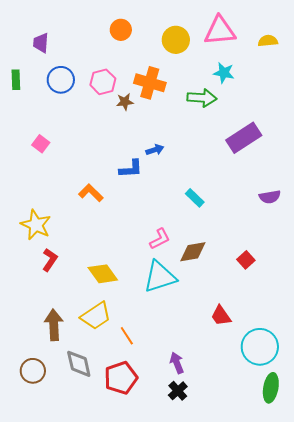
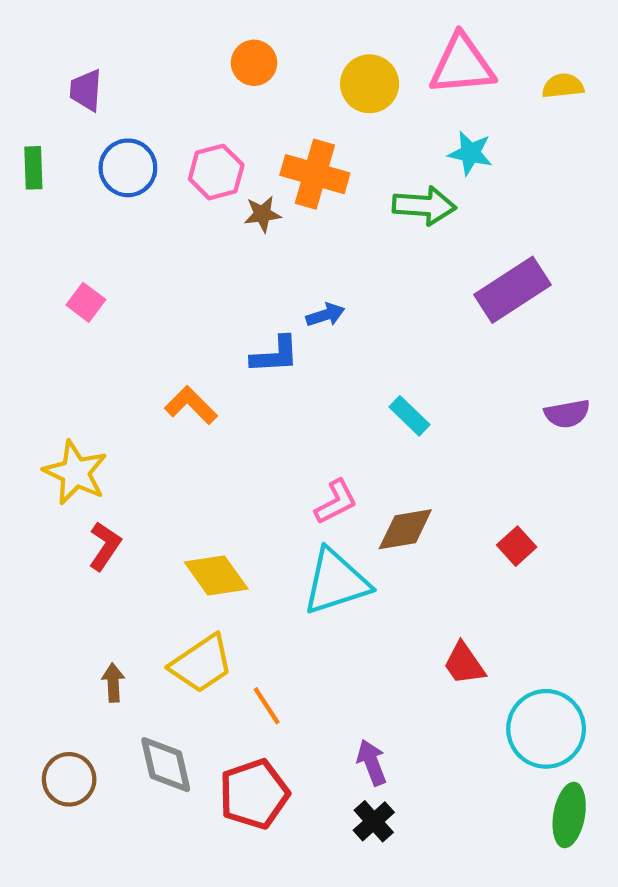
brown arrow: (54, 325) -> (113, 683), size x0.6

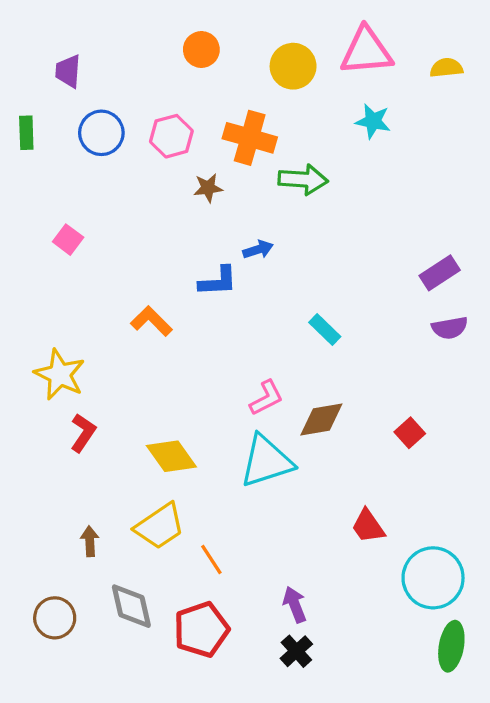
green arrow: (424, 206) -> (303, 180), moved
brown star: (262, 214) -> (208, 188), moved
purple rectangle: (512, 290) -> (440, 273), moved, size x0.7

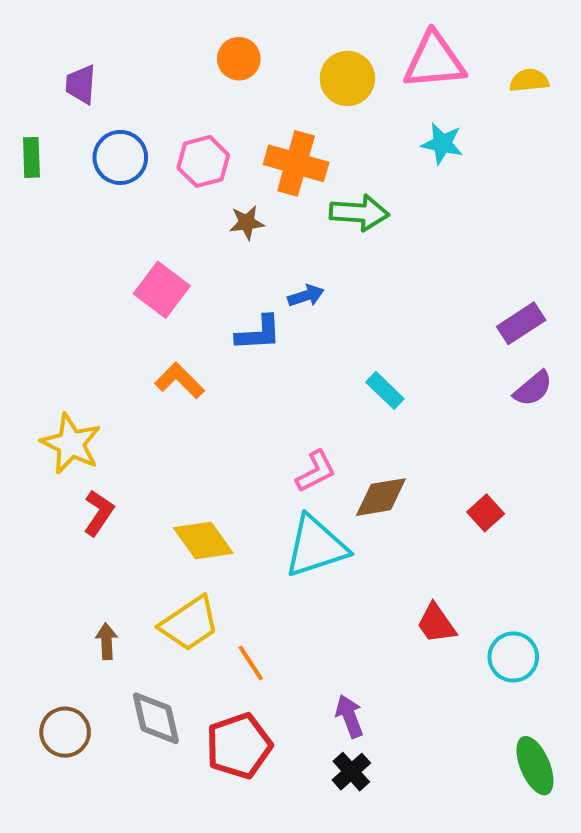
pink square: (68, 240) -> (162, 290), moved, size x1.5
purple semicircle: (450, 328) -> (533, 388), turned -30
cyan circle: (433, 578) -> (513, 657), moved, size x0.7
green ellipse: (451, 646) -> (535, 766), turned -33

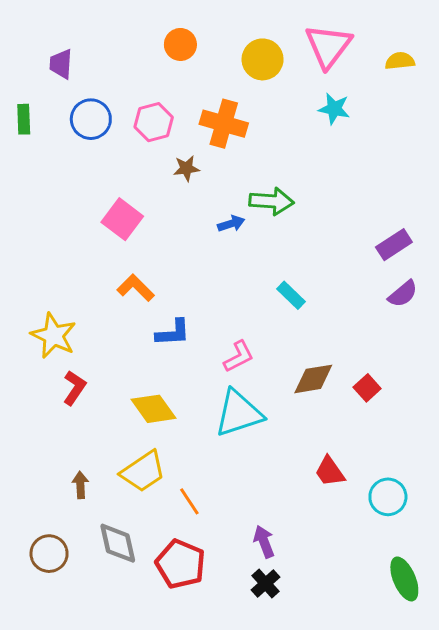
pink triangle: (434, 61) -> (328, 46), turned -48
green arrow: (359, 213) -> (271, 201), moved
blue L-shape: (259, 333) -> (173, 333), moved
brown diamond: (381, 497) -> (313, 379), moved
red pentagon: (239, 746) -> (180, 564), turned -30

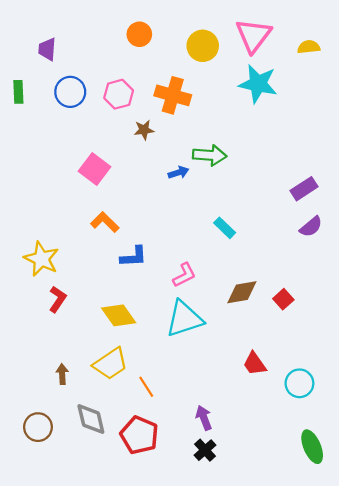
cyan star: (334, 109) -> (258, 84), size x1.6

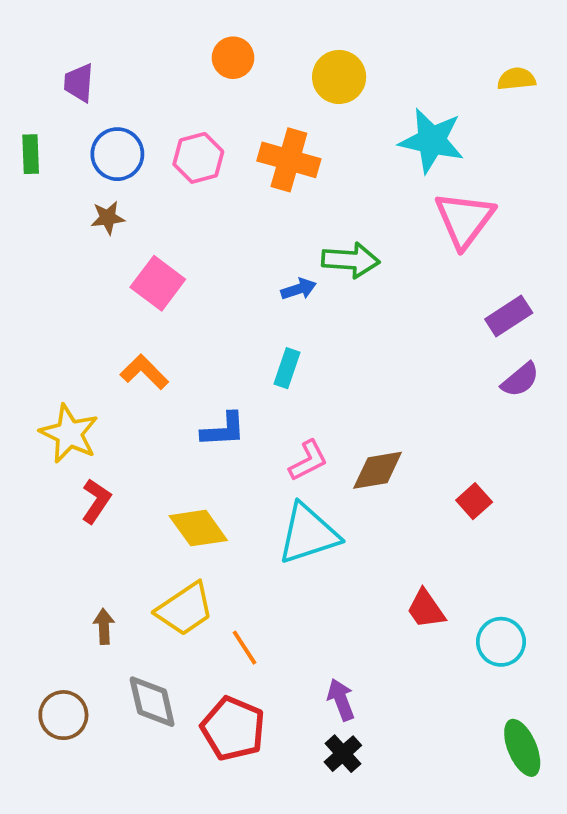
pink triangle: (253, 35) -> (464, 220), moved
brown star: (144, 130) -> (108, 218), moved
orange L-shape: (105, 222) -> (144, 372), moved
cyan rectangle: (225, 228) -> (287, 368), moved, turned 65
brown diamond: (242, 292) -> (378, 470), moved

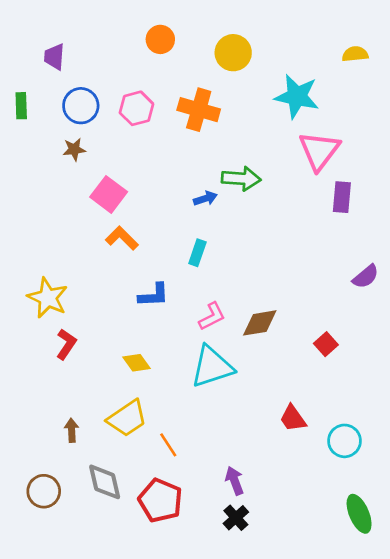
purple rectangle: (509, 316) -> (342, 197), moved, turned -52
orange L-shape: (144, 372) -> (122, 238), moved
purple semicircle: (520, 380) -> (366, 277), moved
yellow diamond: (198, 528) -> (136, 363), size x0.7

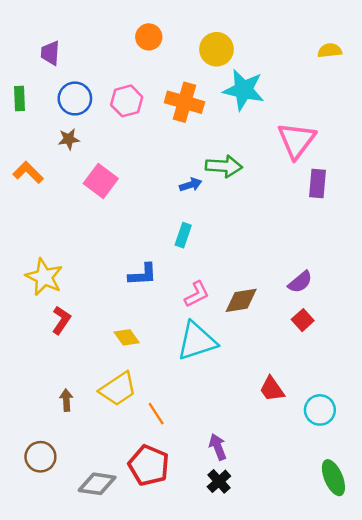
cyan star: (297, 96) -> (244, 90), moved
orange L-shape: (122, 238) -> (28, 172), moved
purple semicircle: (366, 277) -> (300, 282), moved
gray diamond: (105, 482) -> (97, 484), moved, turned -69

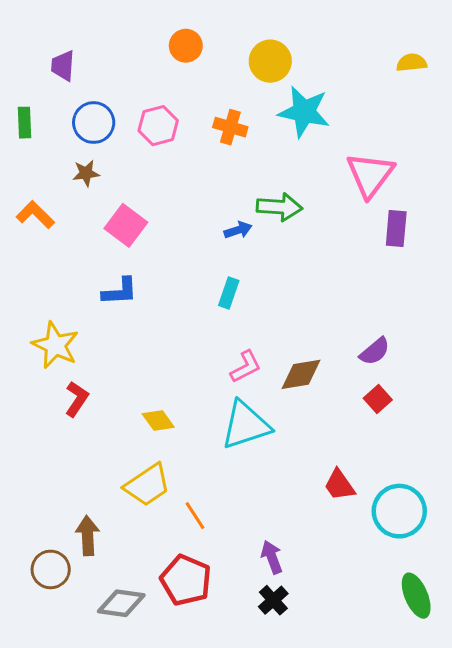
orange cross: (184, 102) -> (230, 127), size x0.7
blue L-shape: (143, 275) -> (120, 291), moved
brown arrow: (66, 400) -> (88, 536), moved, size x1.4
cyan circle: (320, 410) -> (399, 511), size x1.4

